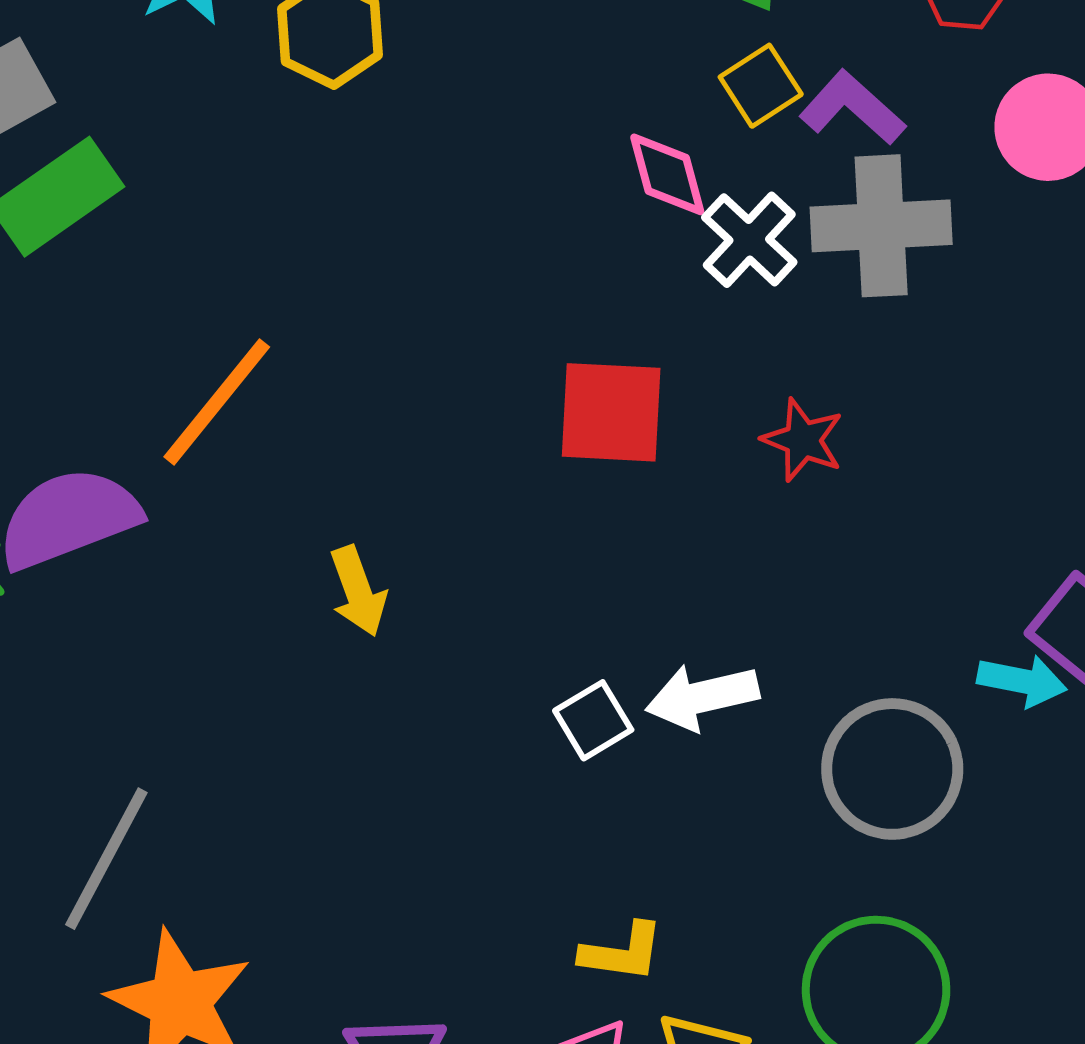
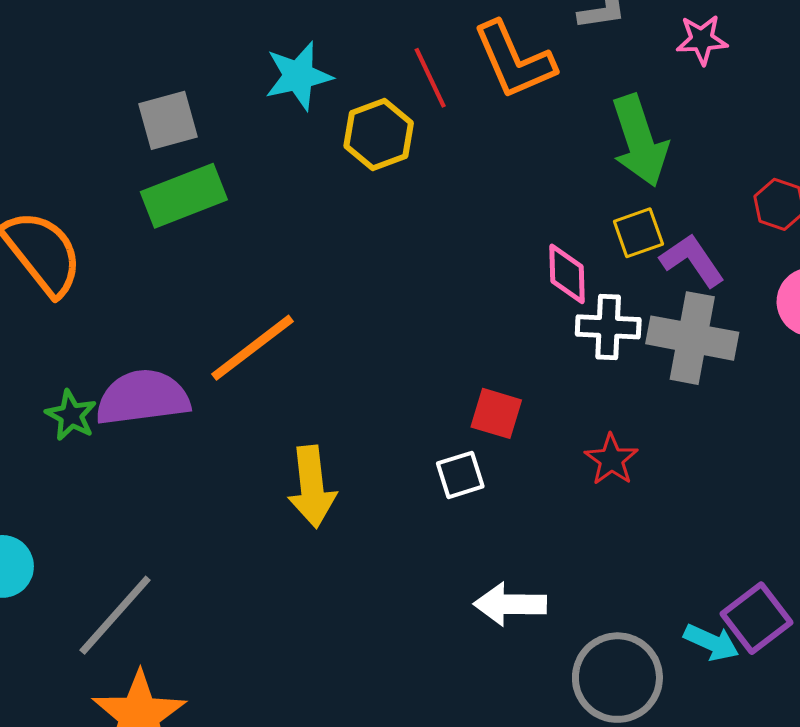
white cross: (749, 240) -> (608, 327), turned 36
red square: (611, 412) -> (496, 413), size x0.7
yellow arrow: (358, 591) -> (312, 487), size x1.4
white square: (593, 720) -> (460, 475), moved

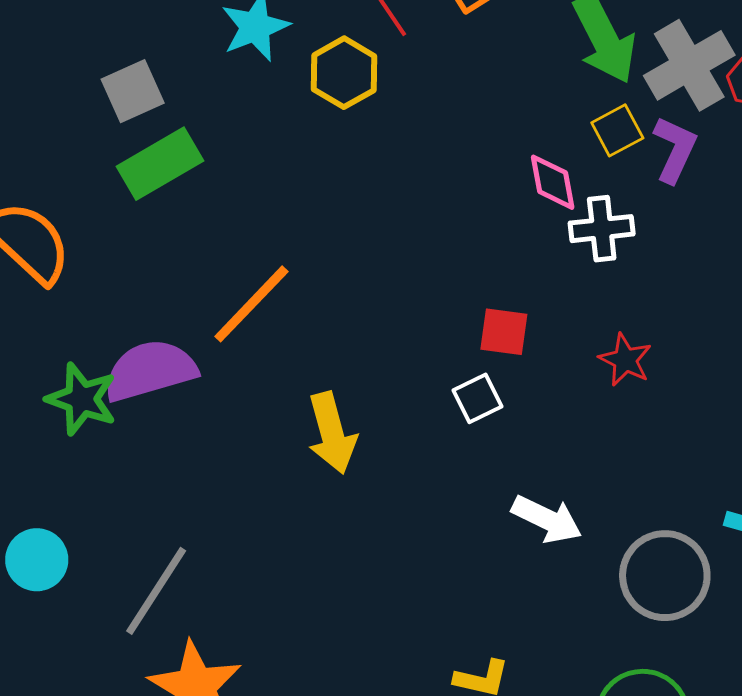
purple L-shape: (692, 260) -> (675, 149), turned 68
gray cross: (692, 338) -> (689, 65), moved, turned -32
green star: (71, 415) -> (82, 399), size x1.4
white arrow: (510, 604) -> (547, 519), turned -146

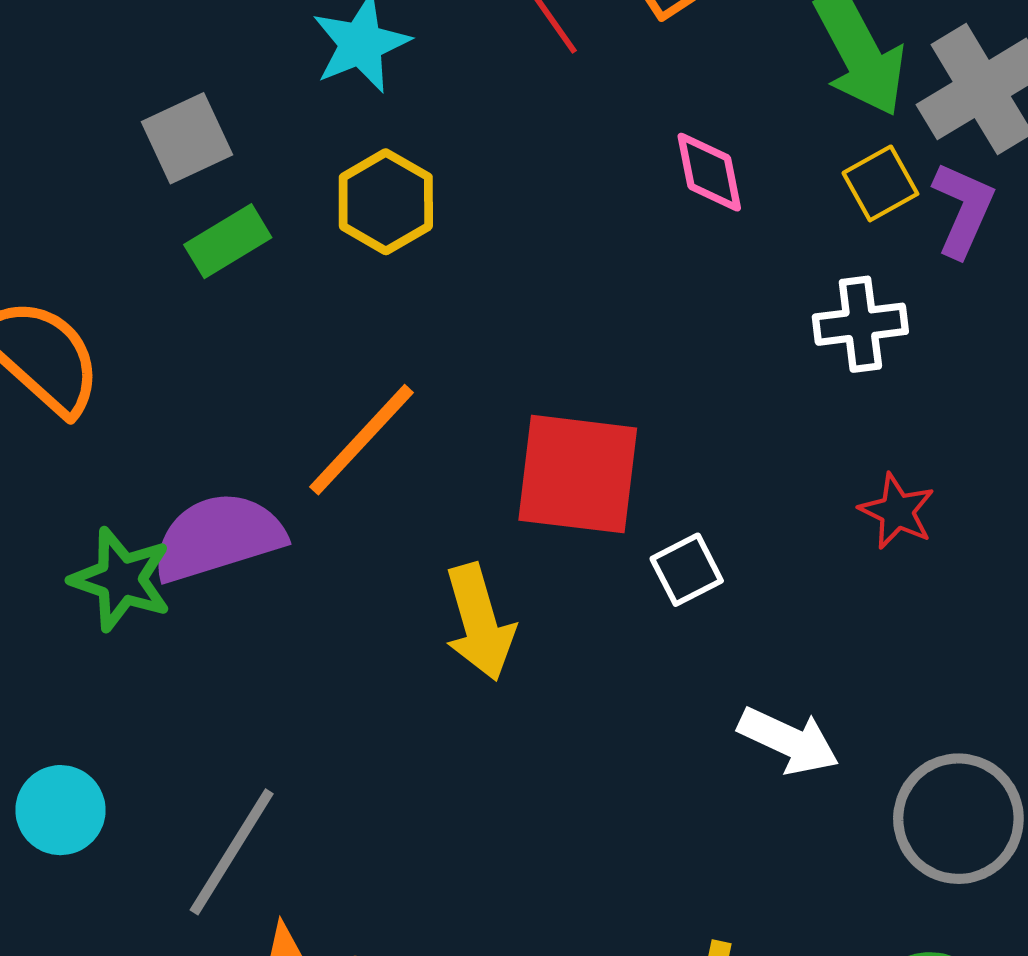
yellow hexagon: (344, 73) -> (386, 202), moved
green rectangle: (160, 164) -> (228, 241), size x0.7
pink diamond: (553, 182) -> (709, 172), moved
red square: (504, 332) -> (578, 474), moved, size x1.8

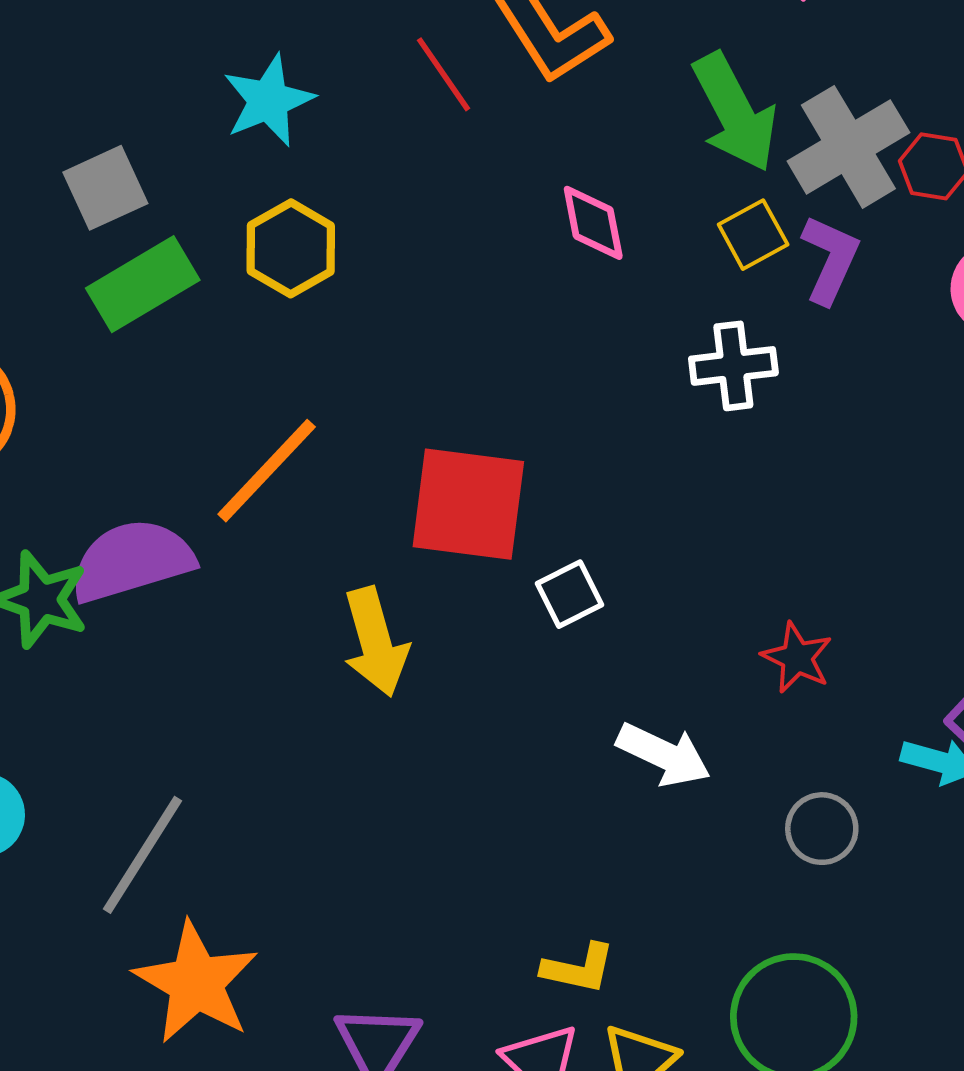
green rectangle: (228, 241) -> (143, 284), size x1.4
red star: (897, 511) -> (797, 658), moved
gray circle: (958, 819) -> (822, 829), size x0.6

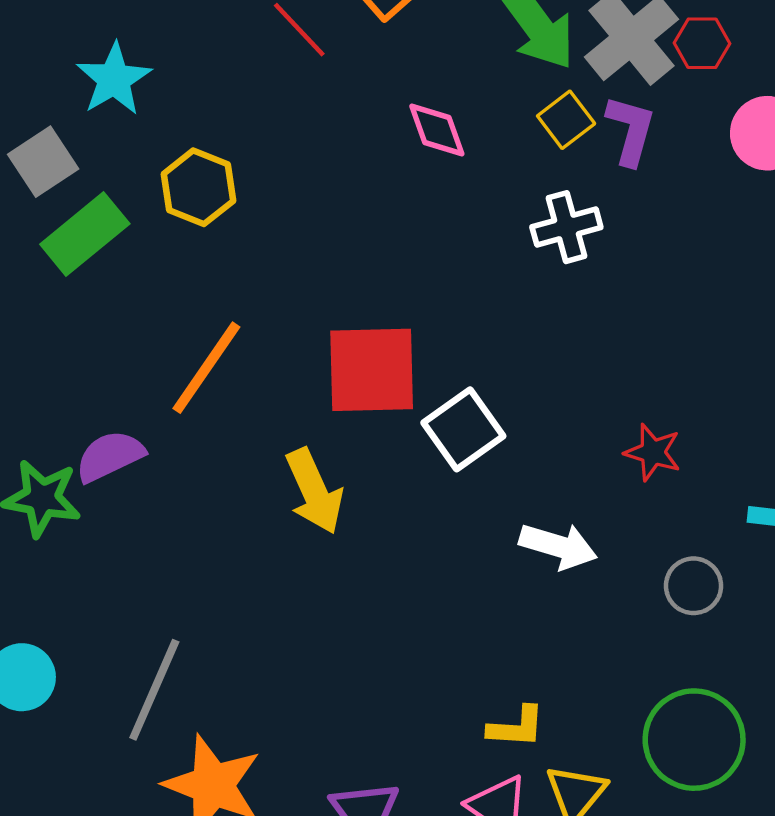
cyan star: (268, 101) -> (114, 79), moved
purple semicircle: (132, 561) -> (110, 456), size x0.7
white square: (570, 594) -> (463, 429), size x1.5

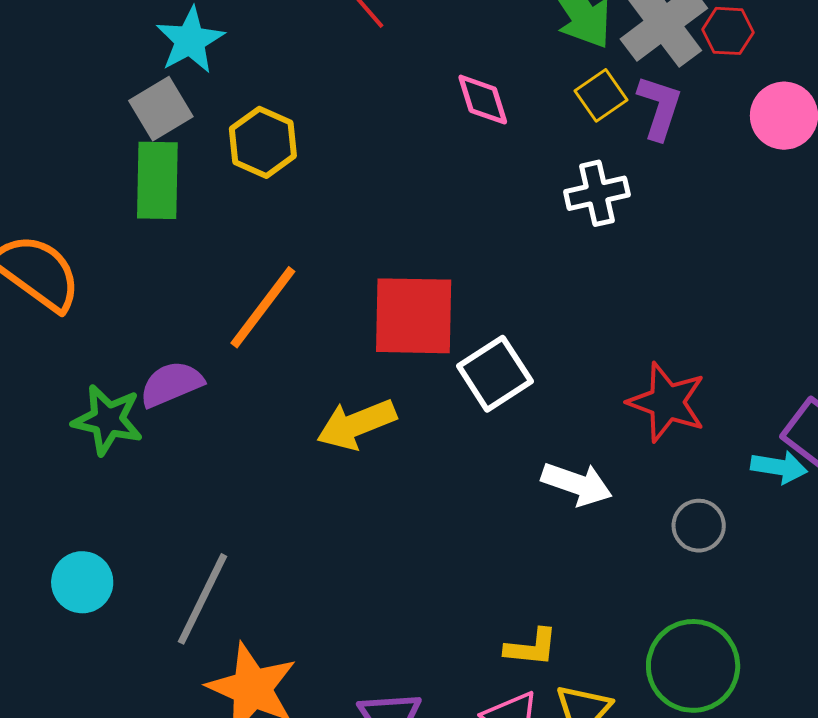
gray square: (43, 162) -> (161, 109), moved
green rectangle: (85, 234) -> (157, 180), turned -52
red star: (653, 452) -> (667, 402), size x1.5
yellow arrow: (314, 491) -> (356, 424), turned 90

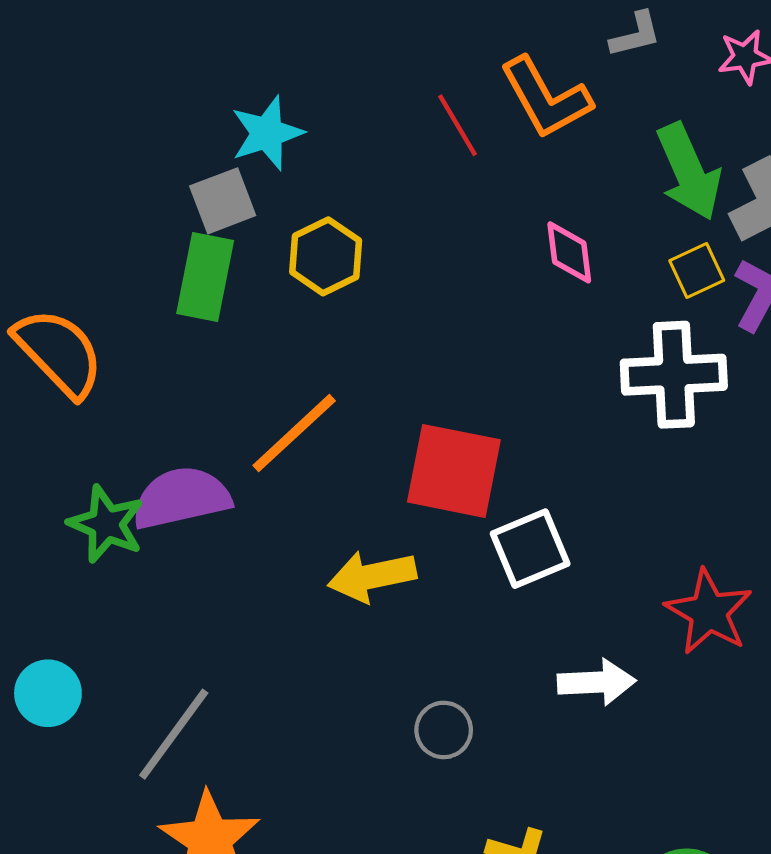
white cross: (597, 193) -> (674, 375), size x1.5
purple semicircle: (171, 384) -> (181, 498), size x1.4
white arrow: (577, 484) -> (597, 682), turned -32
gray circle: (699, 526) -> (444, 730), moved

